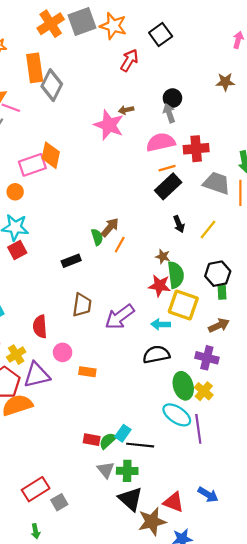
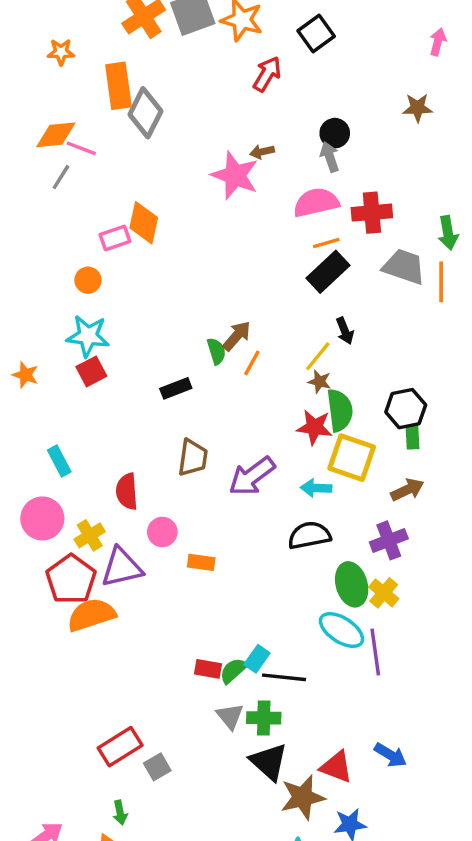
pink rectangle: (32, 165) -> (115, 238), size x0.7
yellow line: (208, 230) -> (318, 356), moved
purple cross: (207, 358) -> (389, 540), turned -35

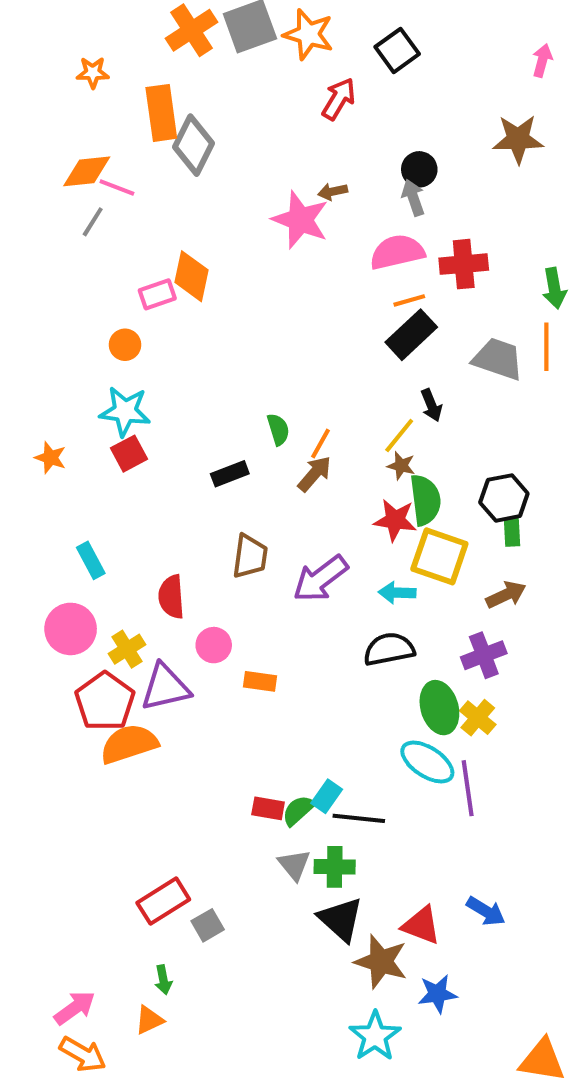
brown star: (418, 108) -> (518, 139), size x1.4
gray trapezoid: (404, 267) -> (498, 359), moved
brown arrow: (237, 336) -> (314, 474), moved
brown star: (303, 797) -> (381, 962), turned 30

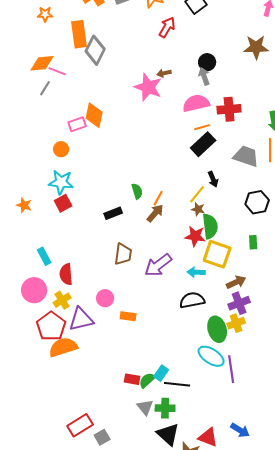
black hexagon: (504, 498) -> (257, 202), moved
brown arrow: (506, 595) -> (236, 282), moved
red semicircle: (171, 597) -> (66, 274), moved
yellow cross: (478, 718) -> (236, 323), moved, turned 30

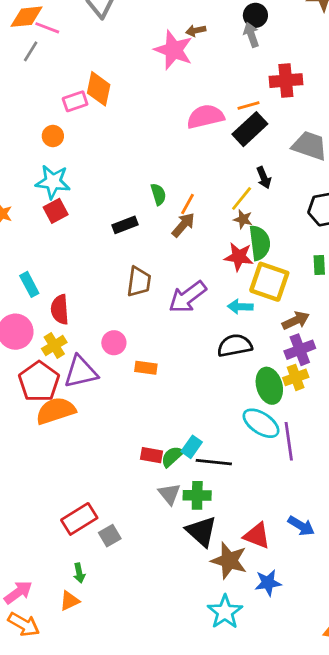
pink semicircle: (196, 103) -> (205, 117), moved

